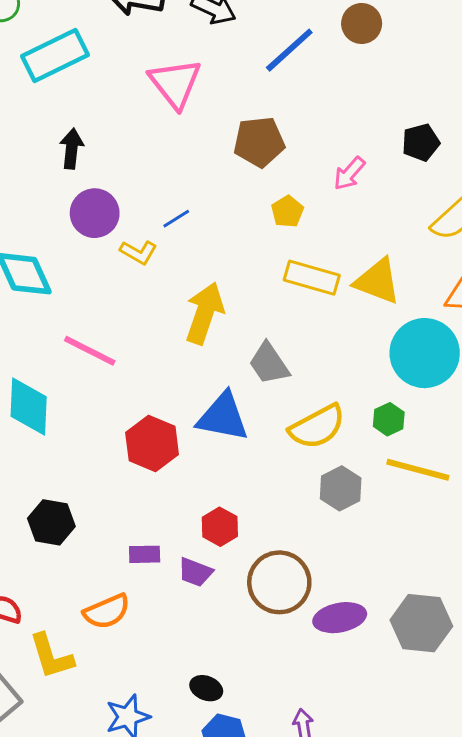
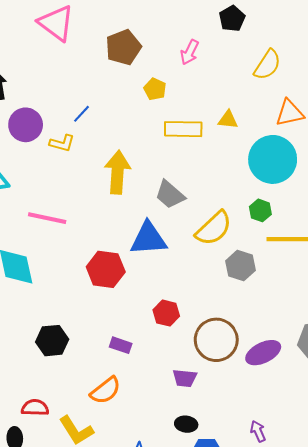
yellow triangle: (377, 281) -> (228, 120), size x0.6
purple rectangle: (145, 554) -> (121, 345), turned 35
purple trapezoid: (195, 572) -> (185, 378), moved

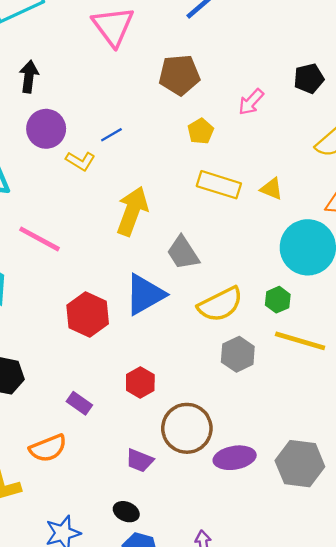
blue triangle: (148, 239) -> (145, 295), turned -42

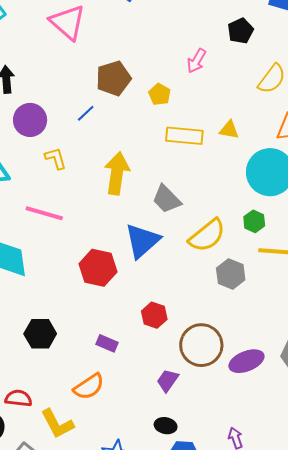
brown pentagon: (179, 75) -> (113, 78), moved
yellow L-shape: (80, 161) -> (56, 158), moved, turned -125
purple trapezoid: (140, 460) -> (168, 380), turned 115

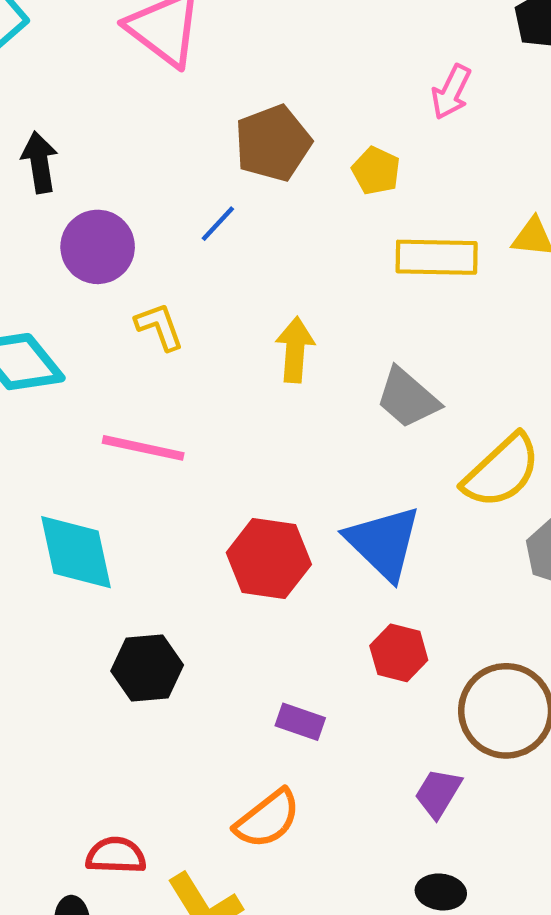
yellow arrow: (117, 173) -> (295, 350), size x0.7
blue triangle: (142, 241) -> (384, 543), moved, turned -30
black hexagon: (40, 334) -> (147, 668), moved

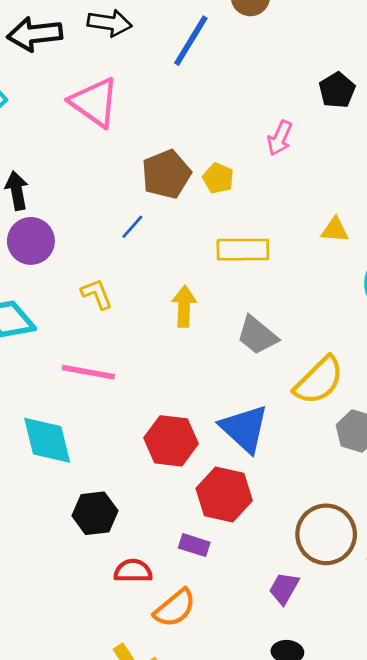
yellow pentagon: (376, 171) -> (218, 178), moved
purple circle: (98, 247) -> (31, 241), moved
yellow rectangle: (437, 257) -> (243, 250), moved
red hexagon: (399, 653) -> (224, 495), moved, size x1.5
red semicircle: (116, 855) -> (133, 571), moved

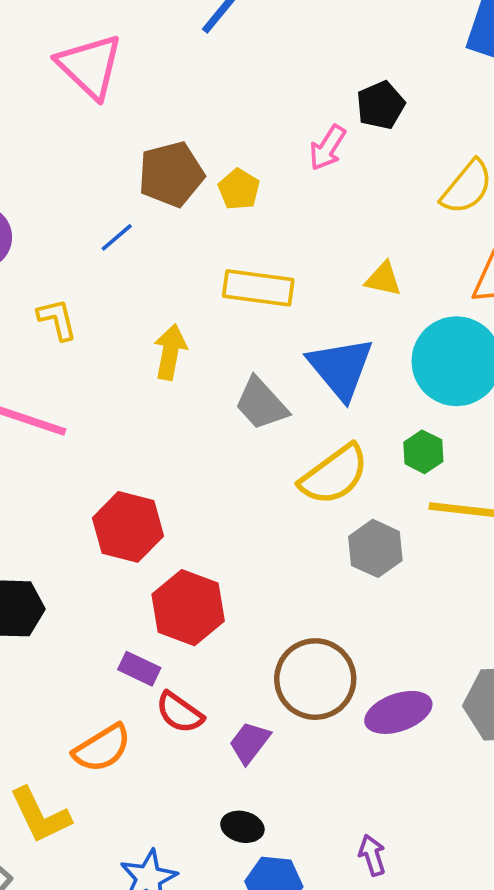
black pentagon: (337, 90) -> (381, 105), moved
blue triangle: (244, 429) -> (341, 368), moved
red semicircle: (133, 571) -> (180, 713), moved, turned -153

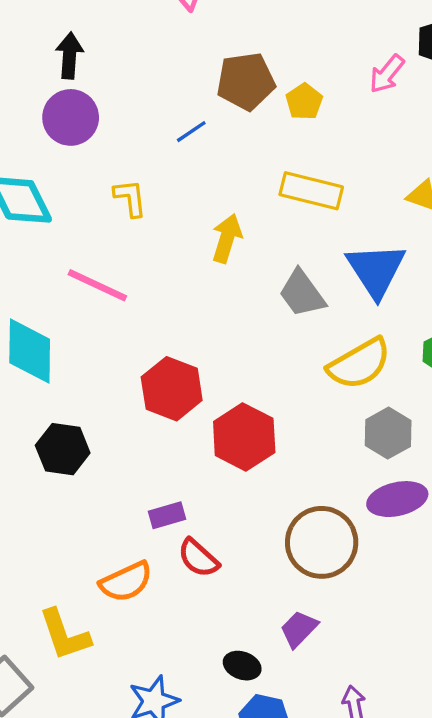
red hexagon: (188, 608) -> (244, 437), moved
purple rectangle: (139, 669) -> (167, 515), turned -48
purple ellipse: (398, 712) -> (397, 499), moved
purple trapezoid: (250, 742) -> (299, 629), moved

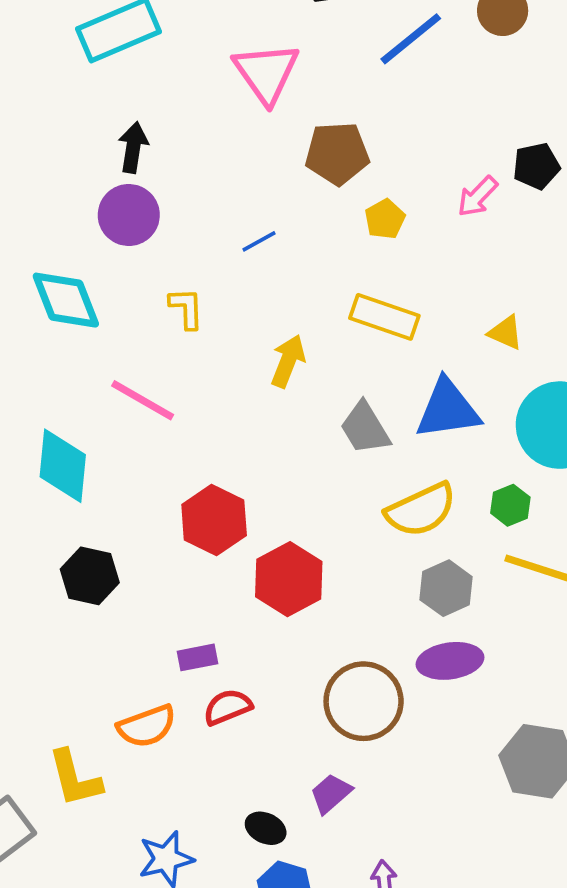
brown pentagon: (246, 81) -> (337, 153), moved
blue triangle: (376, 270) -> (448, 409), turned 50
red semicircle: (198, 558) -> (228, 707), turned 111

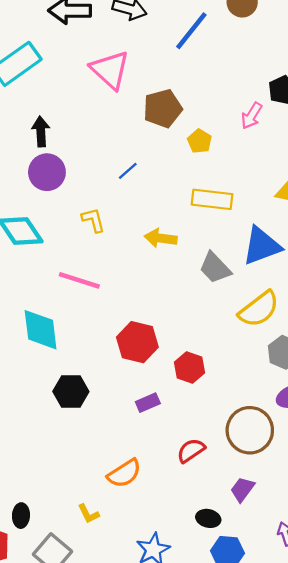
yellow arrow: (288, 361) -> (161, 238), turned -92
red hexagon: (289, 579) -> (189, 368), size x0.7
purple rectangle: (197, 657) -> (148, 403), moved
red semicircle: (228, 707) -> (191, 451), moved
yellow L-shape: (75, 778) -> (88, 514), size x0.6

